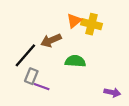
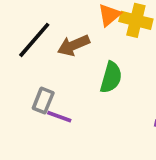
black line: (25, 55) -> (34, 40), moved
green semicircle: (75, 61) -> (111, 77), turned 102

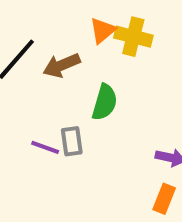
gray rectangle: (43, 101) -> (72, 141), moved, turned -30

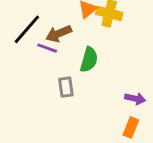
purple line: (45, 147) -> (47, 48), moved

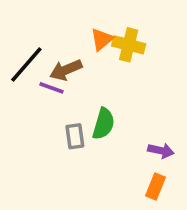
green semicircle: (89, 60) -> (104, 124), moved

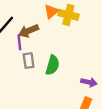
purple line: (52, 88) -> (19, 42), turned 63
gray rectangle: (75, 136) -> (29, 61), moved

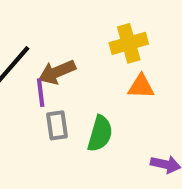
orange triangle: (51, 11) -> (141, 86), moved, turned 42
yellow cross: (68, 15) -> (129, 43), turned -30

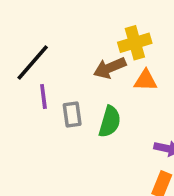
brown arrow: (57, 72) -> (110, 68), moved
purple line: (41, 93) -> (43, 96), moved

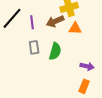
purple line: (43, 96) -> (32, 22), moved

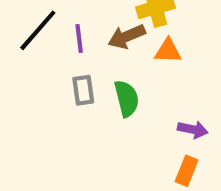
green semicircle: (55, 51) -> (127, 98), turned -30

